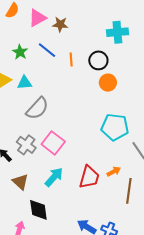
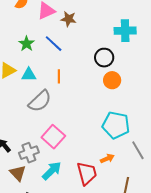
orange line: (71, 59) -> (59, 76), moved
gray cross: (26, 145) -> (29, 153), moved, turned 30
orange arrow: (114, 171) -> (107, 158), moved
red trapezoid: (89, 177) -> (87, 173), turned -35

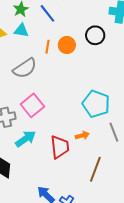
cyan triangle: (29, 75) -> (21, 30), moved
orange circle: (112, 80) -> (67, 45), moved

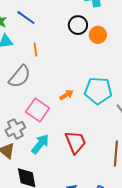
orange circle: (67, 45) -> (98, 35), moved
orange arrow: (82, 135) -> (66, 95), moved

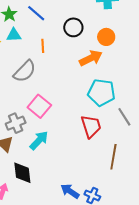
black circle: (78, 25) -> (73, 27), moved
orange arrow: (66, 95) -> (91, 58), moved, size x1.6
red trapezoid: (75, 142) -> (91, 126), moved

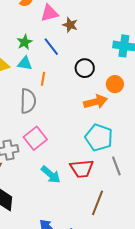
orange line: (43, 46) -> (43, 79), moved
gray semicircle: (25, 71) -> (28, 101), turned -55
red trapezoid: (91, 126) -> (82, 169), turned 90
cyan arrow: (39, 140) -> (51, 175), moved, turned 75

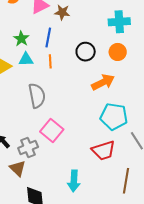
blue line: (51, 47) -> (48, 38), turned 60
orange line: (43, 79) -> (50, 61), moved
orange circle: (115, 84) -> (118, 52), moved
cyan arrow: (51, 175) -> (74, 181), moved, turned 65

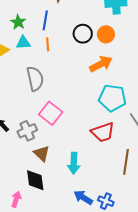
orange circle: (118, 52) -> (106, 34), moved
brown triangle: (18, 168) -> (42, 153), moved

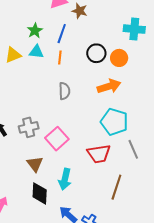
gray semicircle: (35, 79) -> (64, 91), moved, size x0.7
pink square: (51, 113) -> (57, 139), moved
gray cross: (27, 131) -> (29, 127), moved
black diamond: (35, 180) -> (40, 193), moved

